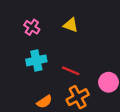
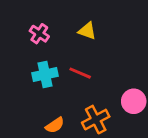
red line: (71, 71) -> (80, 73), moved

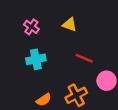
red line: (80, 73) -> (84, 58), moved

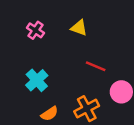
cyan cross: (36, 59) -> (37, 80), moved, turned -30

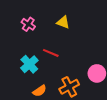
red line: (96, 66) -> (51, 53), moved

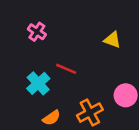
yellow triangle: (63, 22) -> (112, 40), moved

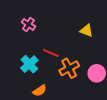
orange cross: (90, 113) -> (69, 68), moved

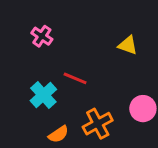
orange cross: (69, 68) -> (98, 124), moved

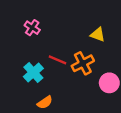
orange cross: (98, 124) -> (83, 63), moved

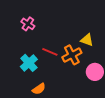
yellow triangle: (98, 35) -> (87, 40), moved

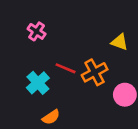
yellow triangle: (87, 40) -> (120, 42), moved

